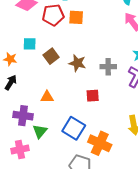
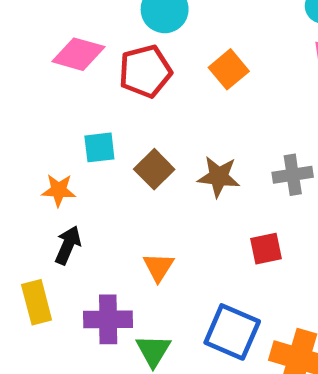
orange square: (76, 17) -> (229, 69), moved, turned -35
orange triangle: (47, 97) -> (158, 267), turned -48

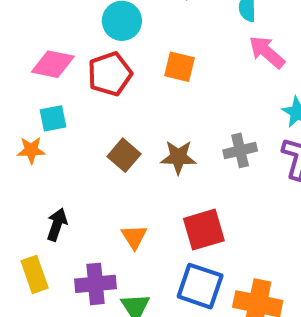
orange square: (229, 69) -> (180, 67), turned -32
cyan square: (99, 147) -> (53, 118), moved
orange star: (59, 190) -> (31, 150), moved
red square: (266, 249) -> (204, 230), moved, size x1.5

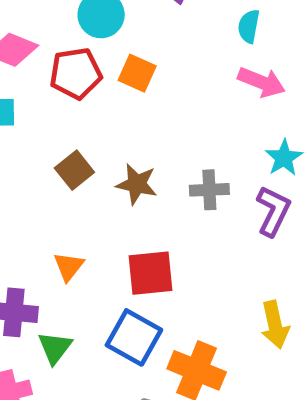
pink arrow: (267, 52) -> (261, 82), turned 150
orange square: (180, 67) -> (137, 73), moved

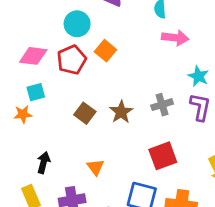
orange square: (137, 73) -> (105, 51), turned 30
brown star: (137, 184) -> (121, 112), turned -30
red square: (151, 273) -> (163, 156), moved

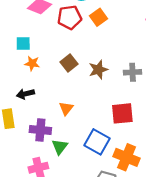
cyan square: (36, 92) -> (23, 43), moved
orange star: (23, 114) -> (32, 63), moved
black arrow: (43, 163) -> (25, 94), turned -133

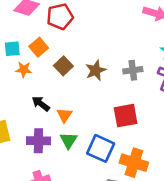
orange square: (98, 17) -> (39, 47), moved
black arrow: (25, 94) -> (41, 104), moved, turned 56
green triangle: (60, 147) -> (68, 140), moved

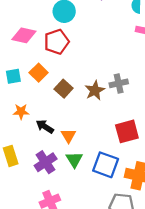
orange star: (24, 70) -> (21, 112), moved
gray cross: (133, 70) -> (119, 83), moved
purple cross: (38, 141) -> (46, 162), turned -30

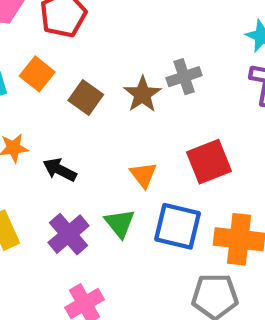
orange triangle: (68, 136) -> (143, 175), moved

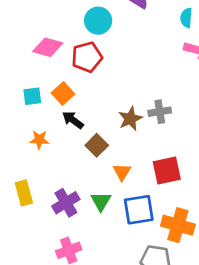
brown square: (86, 98) -> (97, 145), moved
black arrow: (60, 170) -> (73, 120), moved
blue square: (178, 226) -> (139, 210), turned -32

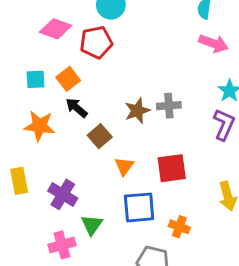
orange star: (39, 140) -> (40, 126), size x1.5
green triangle: (101, 201) -> (92, 225), moved
purple cross: (66, 203) -> (63, 194), turned -32
orange cross: (178, 225) -> (179, 227), size x0.6

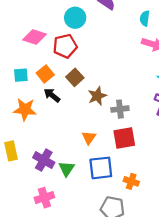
gray cross: (169, 106) -> (120, 109), moved
brown square: (100, 136) -> (75, 77), moved
green triangle: (92, 225) -> (67, 169), moved

